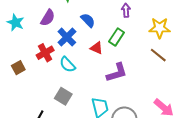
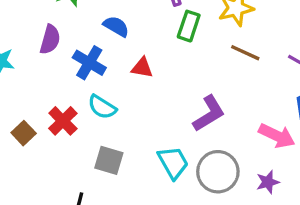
green rectangle: (117, 37) -> (189, 26), moved
red cross: (45, 53) -> (63, 121), moved
purple L-shape: (117, 73) -> (209, 114), moved

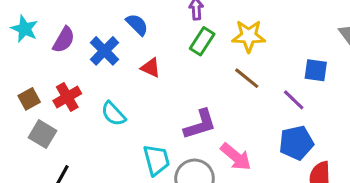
purple semicircle: (50, 39) -> (64, 40), moved
cyan semicircle: (102, 107) -> (113, 114), moved
pink arrow: (277, 136) -> (236, 157), moved
gray square: (109, 160) -> (42, 134), moved

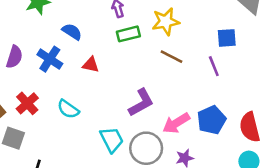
green rectangle: (202, 41) -> (128, 34), turned 55
purple line: (294, 100) -> (214, 66), turned 36
blue pentagon: (296, 143) -> (211, 120), moved
pink arrow: (236, 157) -> (176, 123), turned 120

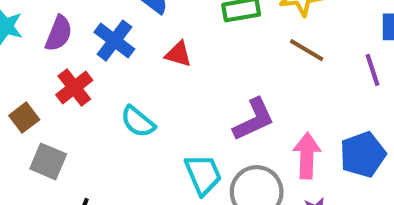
red cross: (27, 103) -> (74, 87), moved
pink arrow: (176, 123) -> (307, 156), turned 120

